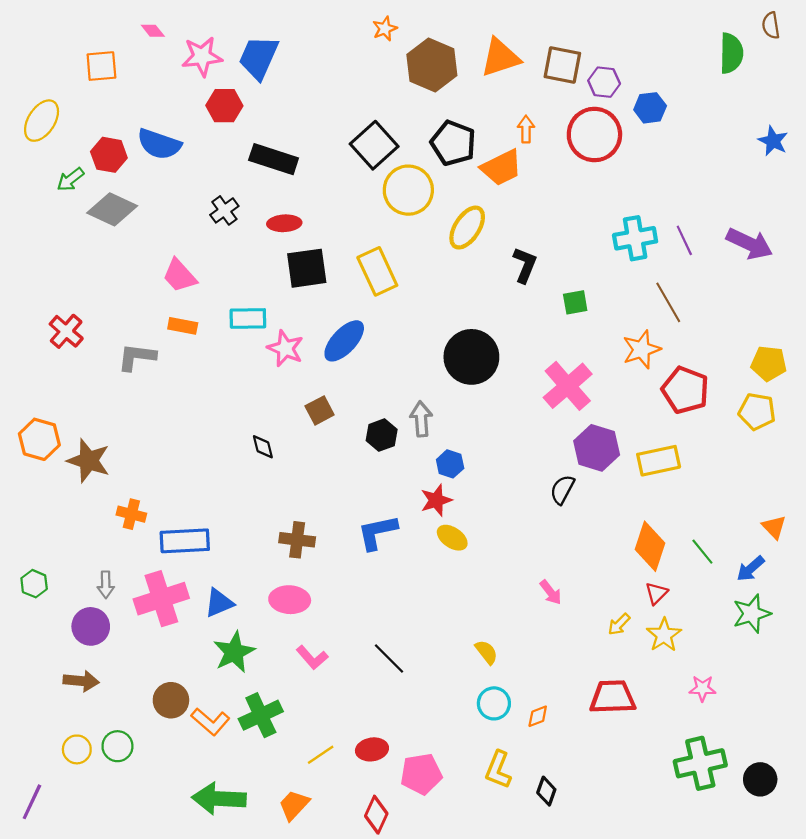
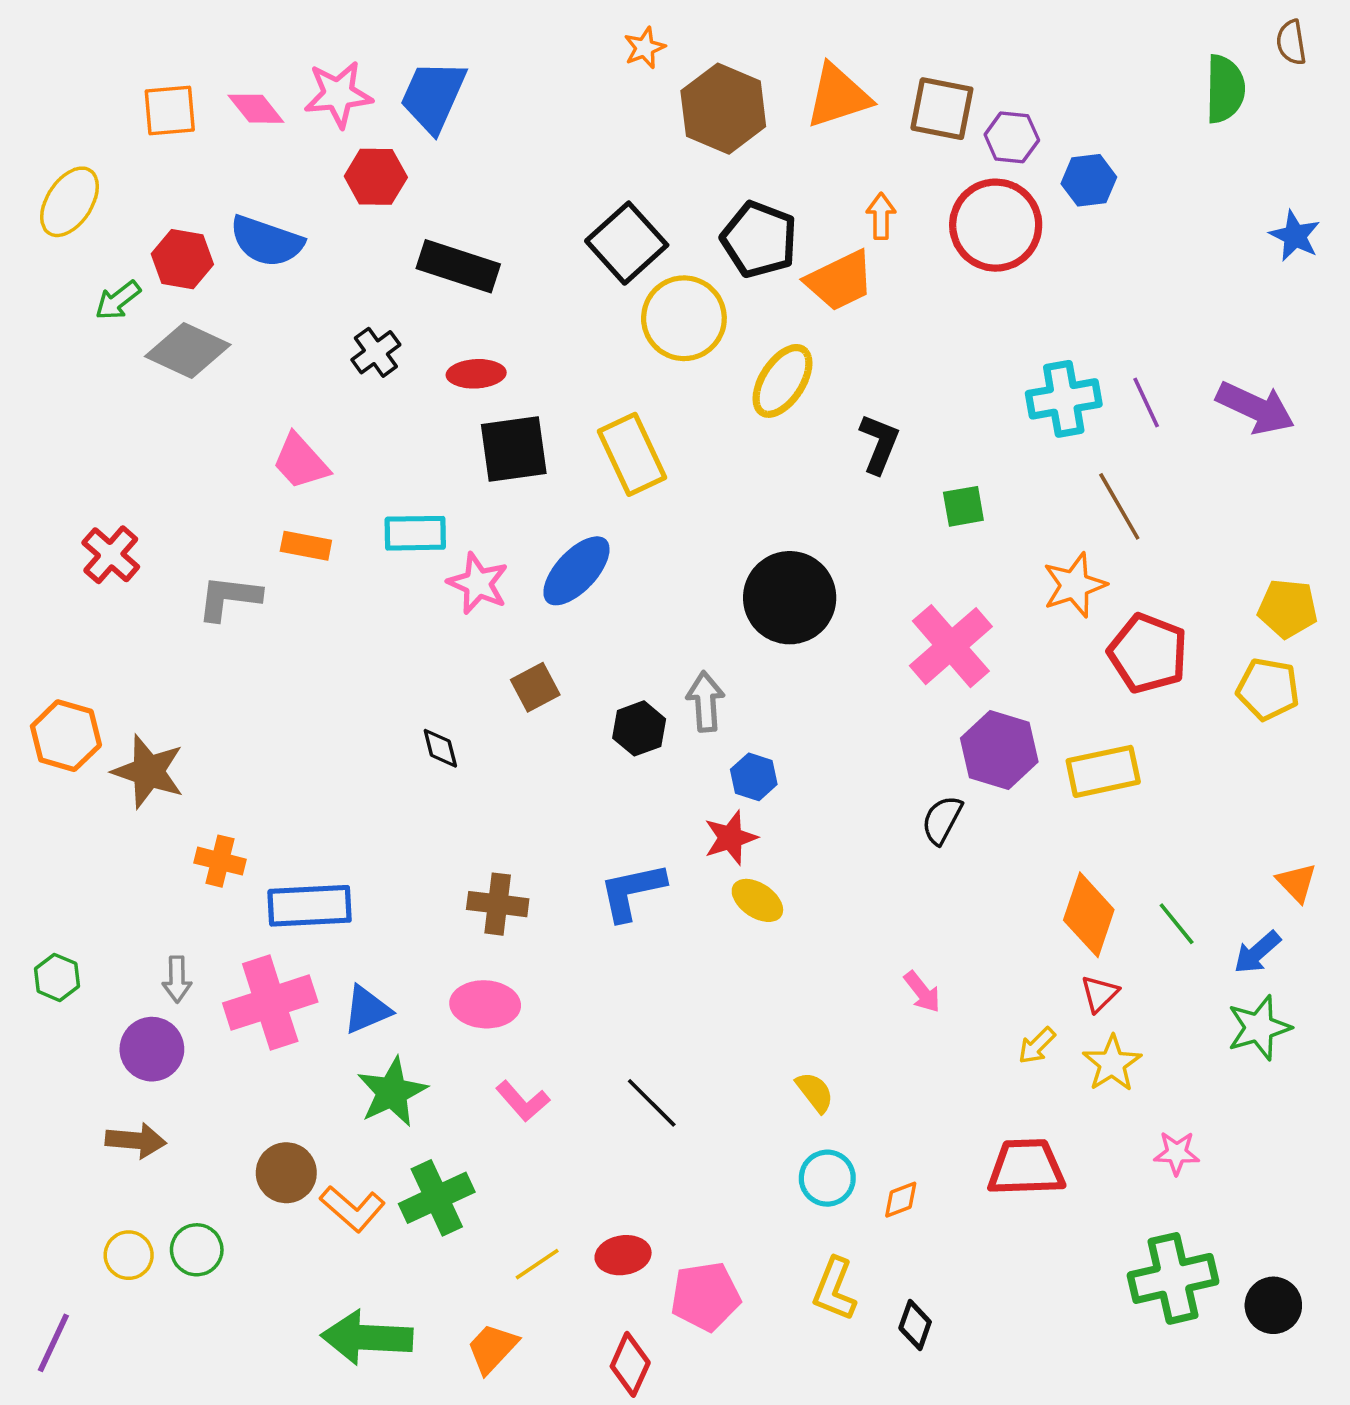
pink diamond: (153, 31) -> (256, 109), moved, size x1.4

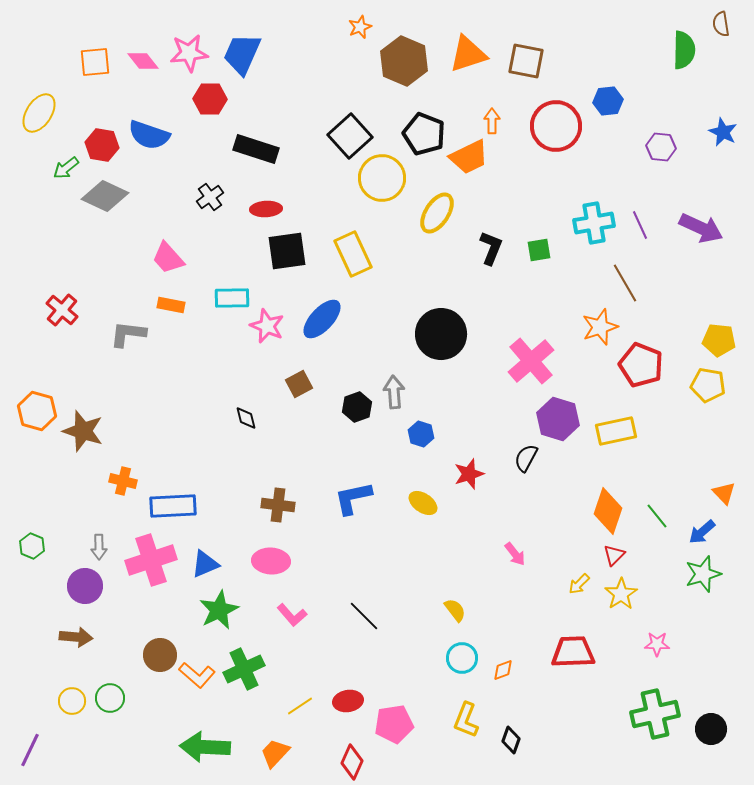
purple hexagon: (1012, 137) -> (661, 147), moved
green square: (963, 506) -> (539, 250), moved
red star: (731, 838) -> (469, 474), moved

